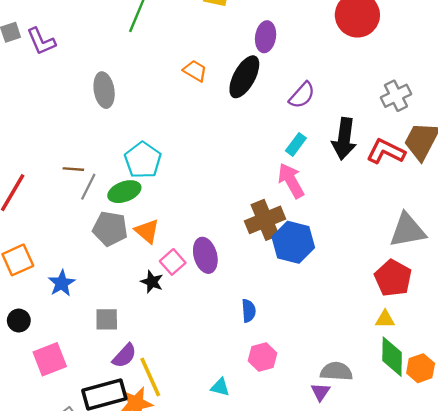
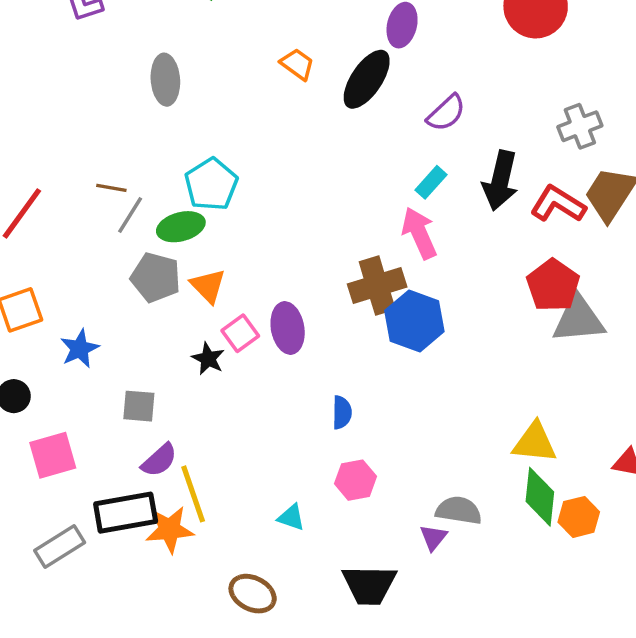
red pentagon: (393, 278) -> (553, 285), moved
yellow triangle: (385, 319) -> (535, 443), size x1.6

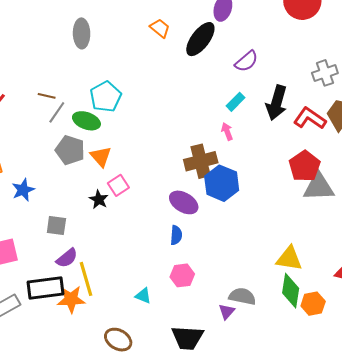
green ellipse: (181, 227) -> (86, 121), turned 32
pink arrow: (419, 233) -> (227, 131), size x0.6
purple ellipse: (288, 328) -> (184, 202), moved, turned -52

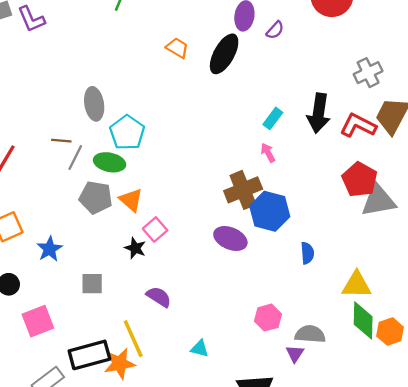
gray ellipse: (82, 33) -> (94, 104), moved
purple semicircle: (246, 61) -> (275, 30), moved, size x0.7
blue semicircle: (176, 235) -> (307, 253), moved
purple semicircle: (67, 258) -> (159, 297), moved, turned -100
pink hexagon: (182, 275) -> (268, 318), moved

